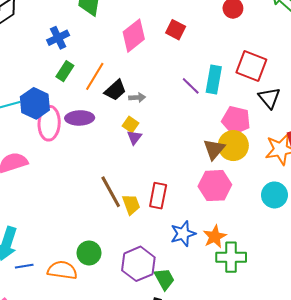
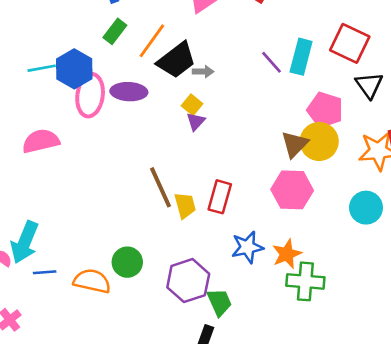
black trapezoid: (115, 90) -> (176, 60), size x1.4

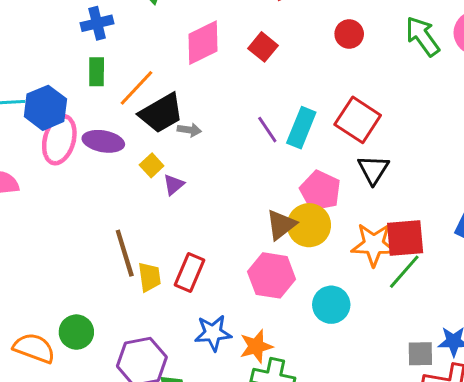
green rectangle: (115, 31) -> (97, 72), turned -45
yellow square: (192, 105) -> (152, 165), moved
cyan circle: (366, 208) -> (331, 305), moved

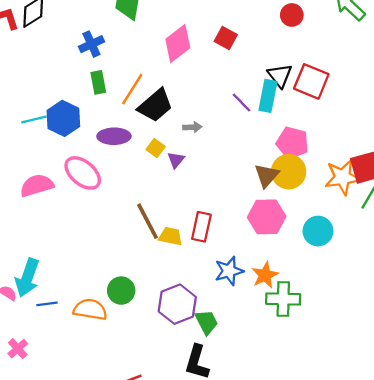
gray arrow: (189, 130) -> (192, 127), moved
pink ellipse: (59, 140) -> (83, 173), moved, turned -54
black triangle: (373, 170) -> (280, 76), moved
yellow trapezoid: (149, 277) -> (171, 236), turned -60

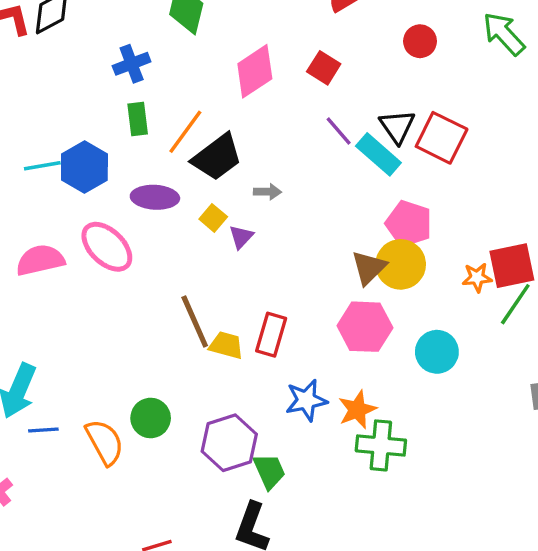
cyan rectangle: (268, 96) -> (378, 154), turned -64
purple line: (242, 103) -> (339, 131), moved
orange star: (343, 177) -> (477, 277), size x0.6
orange semicircle: (90, 309) -> (105, 442), turned 48

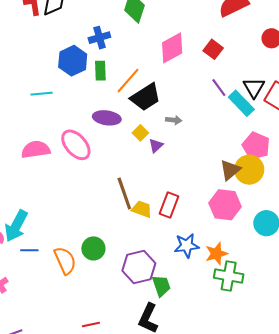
blue hexagon: (84, 167) -> (73, 61), moved

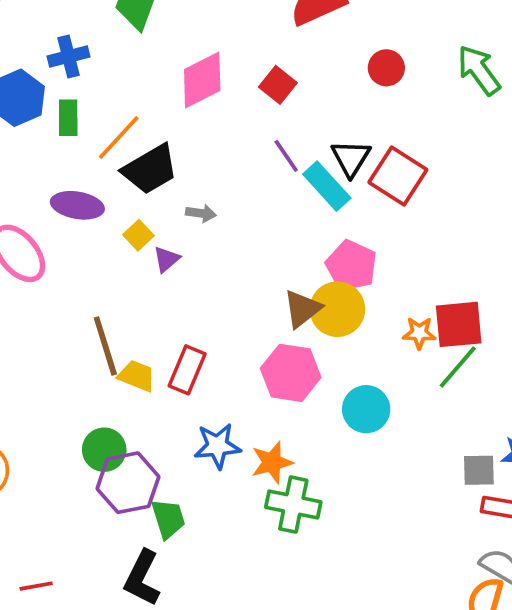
green circle: (93, 248) -> (104, 450), moved

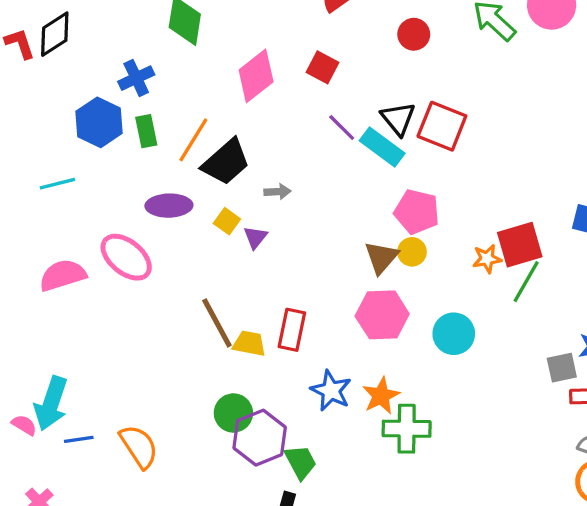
yellow circle: (337, 309) -> (412, 252), size x0.6
blue star: (217, 446) -> (331, 391), turned -30

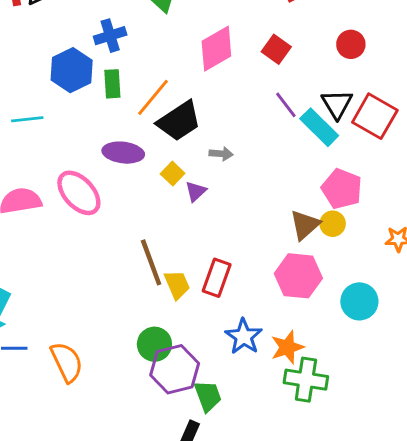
red circle: (414, 34) -> (351, 44), moved
yellow trapezoid: (249, 343) -> (177, 285), turned 48

